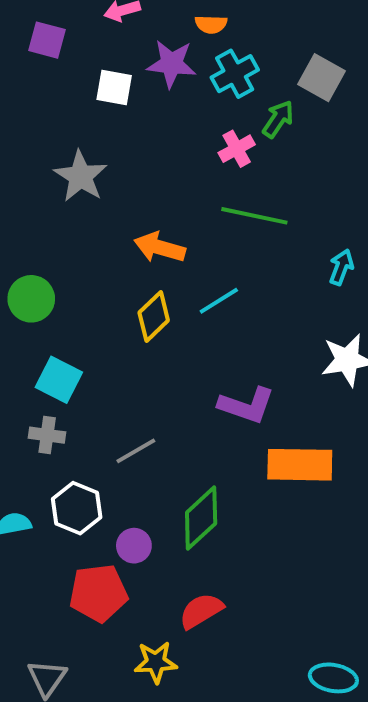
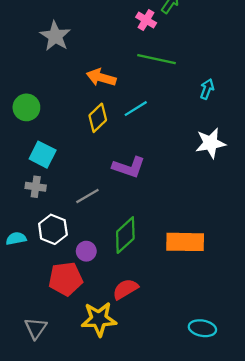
pink cross: (237, 149) -> (146, 20), turned -30
purple L-shape: (247, 405) -> (129, 167), moved
orange rectangle: (300, 465) -> (185, 242), moved
yellow star: (156, 662) -> (99, 319), size x1.4

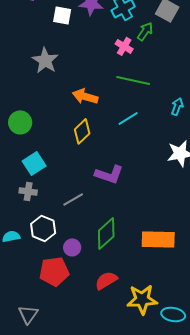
cyan line: (136, 109) -> (128, 118), moved
cyan square: (43, 155) -> (34, 163), turned 30
yellow star: (99, 319) -> (142, 299), moved

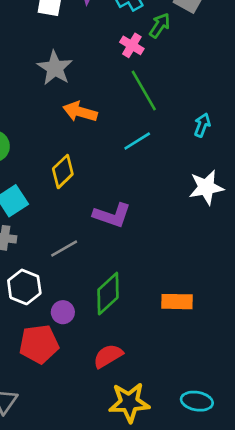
gray star: (45, 60) -> (55, 68), moved
green line: (133, 80) -> (144, 91), turned 48
yellow diamond: (82, 131) -> (63, 171), moved
orange rectangle: (158, 239) -> (177, 302), size x0.7
yellow star: (142, 299) -> (129, 402), moved

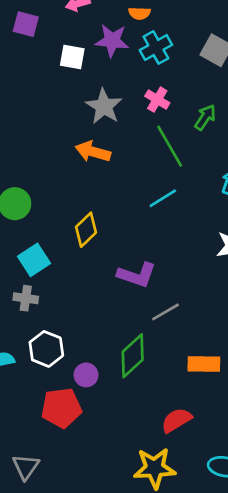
green arrow: (160, 25) -> (205, 117), moved
gray star: (55, 68) -> (104, 106), moved
orange arrow: (80, 112) -> (93, 152), moved
gray line: (64, 248) -> (166, 312), moved
red semicircle: (108, 356) -> (176, 420), moved

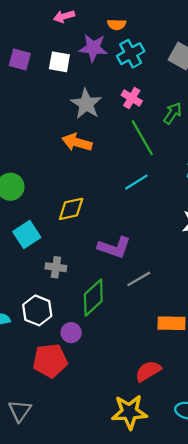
purple square: (26, 24) -> (20, 60), moved
yellow diamond: (86, 230) -> (71, 209), turned 32
gray cross: (26, 298) -> (56, 267), moved
green diamond: (133, 356) -> (93, 298), moved

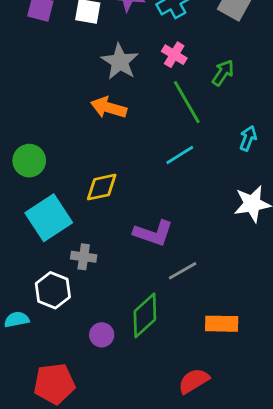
cyan square: (27, 235) -> (49, 218), size x1.4
green diamond: (93, 298) -> (145, 315), moved
white hexagon: (37, 310) -> (53, 290), moved
red pentagon: (50, 361) -> (54, 384), moved

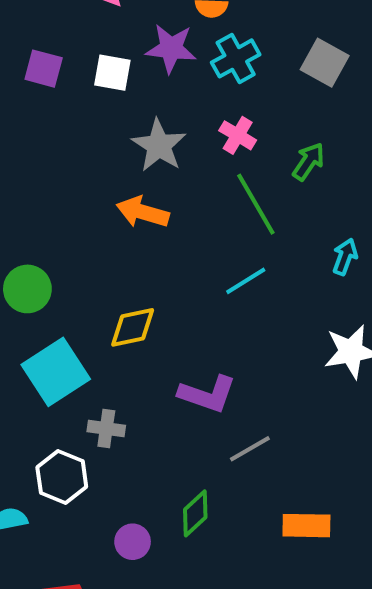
green diamond: (145, 315) -> (195, 513), size x0.7

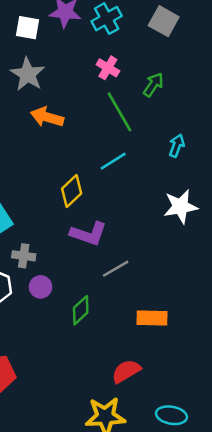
gray star: (159, 145) -> (28, 74), moved
yellow diamond: (133, 327) -> (72, 191), moved, turned -32
purple circle: (133, 542) -> (41, 287), moved

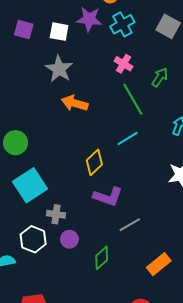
orange rectangle: (152, 318) -> (159, 264), turned -40

